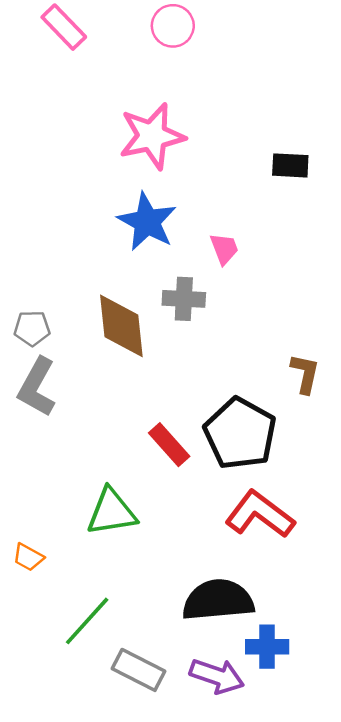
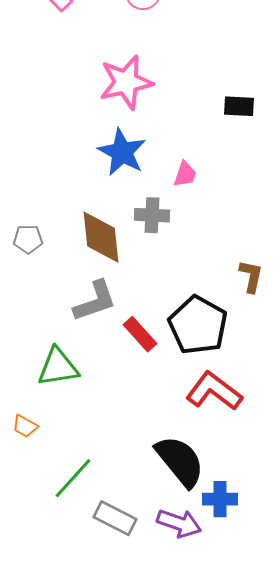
pink trapezoid: (224, 249) -> (185, 174), turned 40
gray L-shape: (37, 387) -> (95, 301), moved, turned -138
green triangle: (112, 512) -> (58, 367), moved
black semicircle: (218, 600) -> (180, 461), turned 56

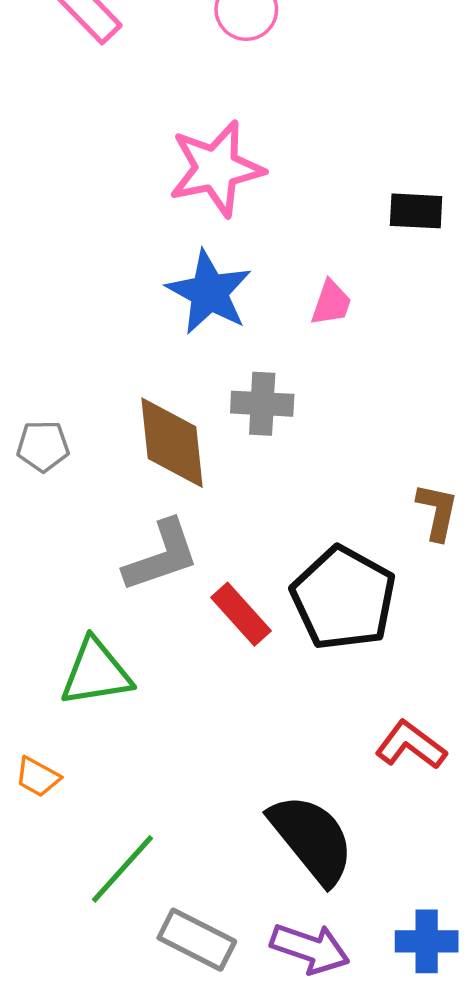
pink trapezoid: (185, 174) -> (331, 303), moved
red L-shape: (214, 391) -> (411, 745), moved, size x0.7
blue cross: (220, 499) -> (427, 941), moved

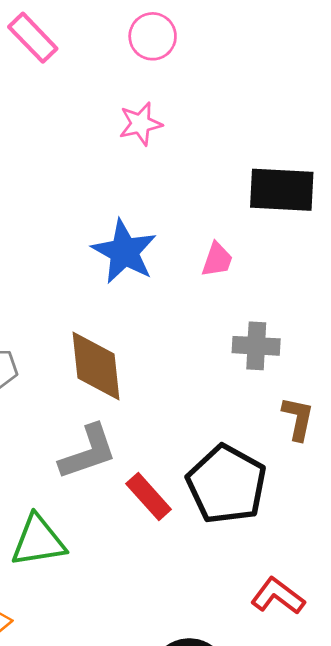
pink star: (216, 169) -> (140, 124), moved, size x0.6
black rectangle: (416, 211) -> (282, 190), size x1.6
gray cross: (262, 404) -> (256, 346), moved

